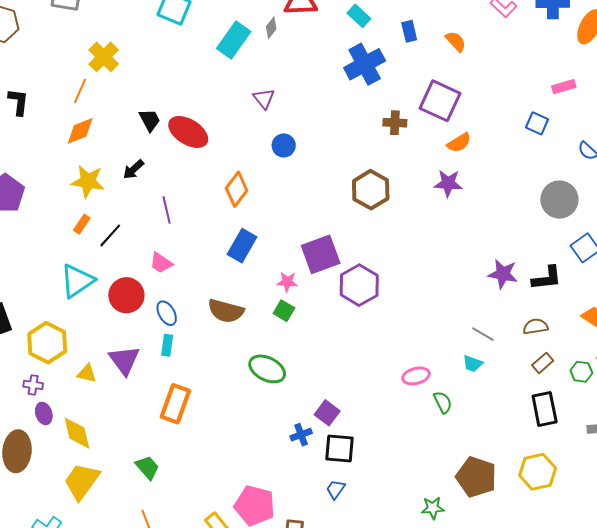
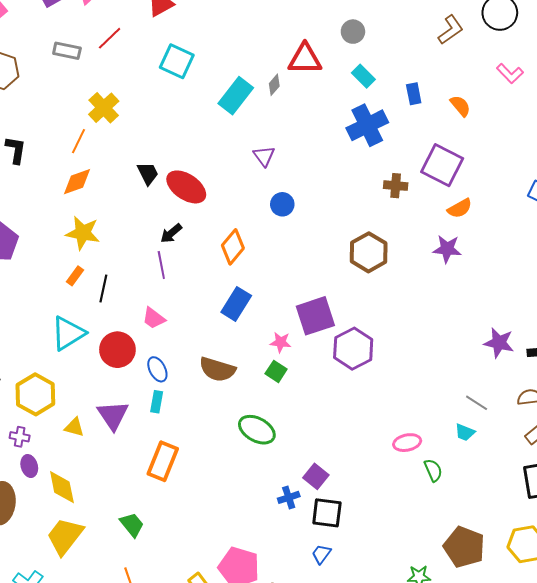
black arrow: (133, 169) -> (171, 233), moved
black line: (110, 235) -> (103, 289), turned -32

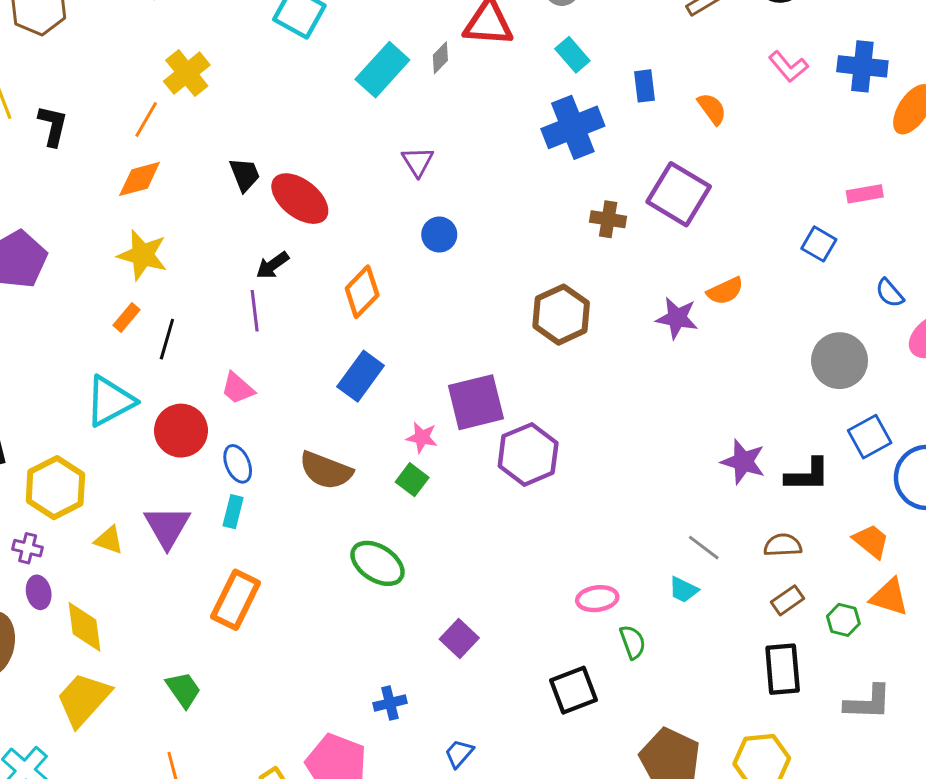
orange semicircle: (460, 208) -> (725, 291), moved
blue cross: (289, 497) -> (390, 703), moved
black square: (327, 513) -> (573, 690), moved, turned -32

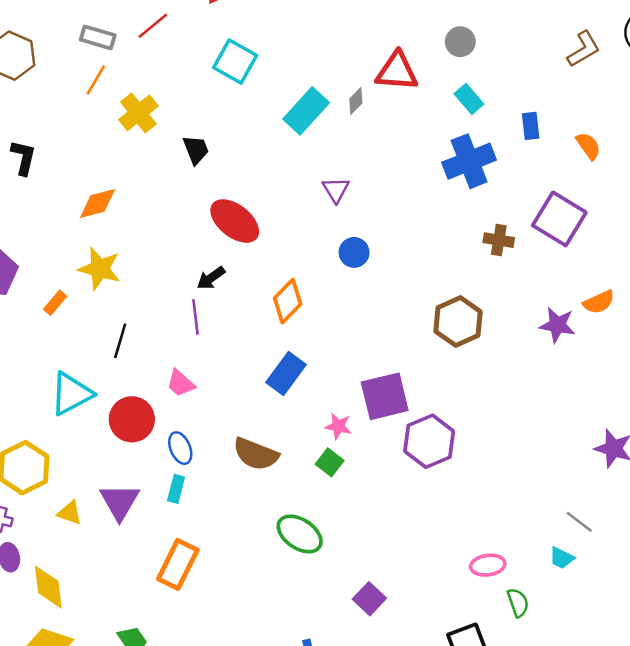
orange line: (146, 120) -> (96, 80), moved
black trapezoid: (245, 175) -> (196, 150), moved
orange rectangle: (127, 318) -> (55, 303), moved

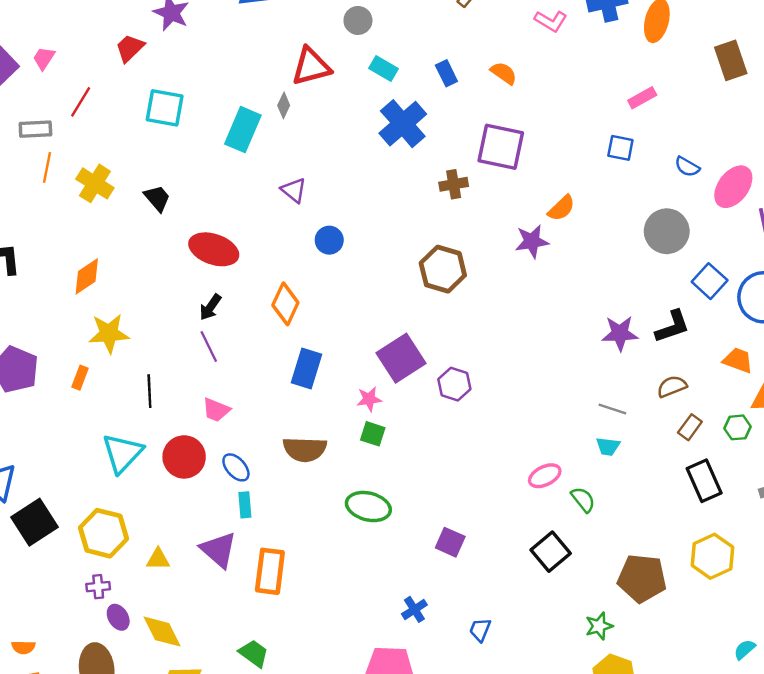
purple hexagon: (429, 441) -> (454, 384), size x0.7
purple triangle: (120, 502) -> (219, 550), moved

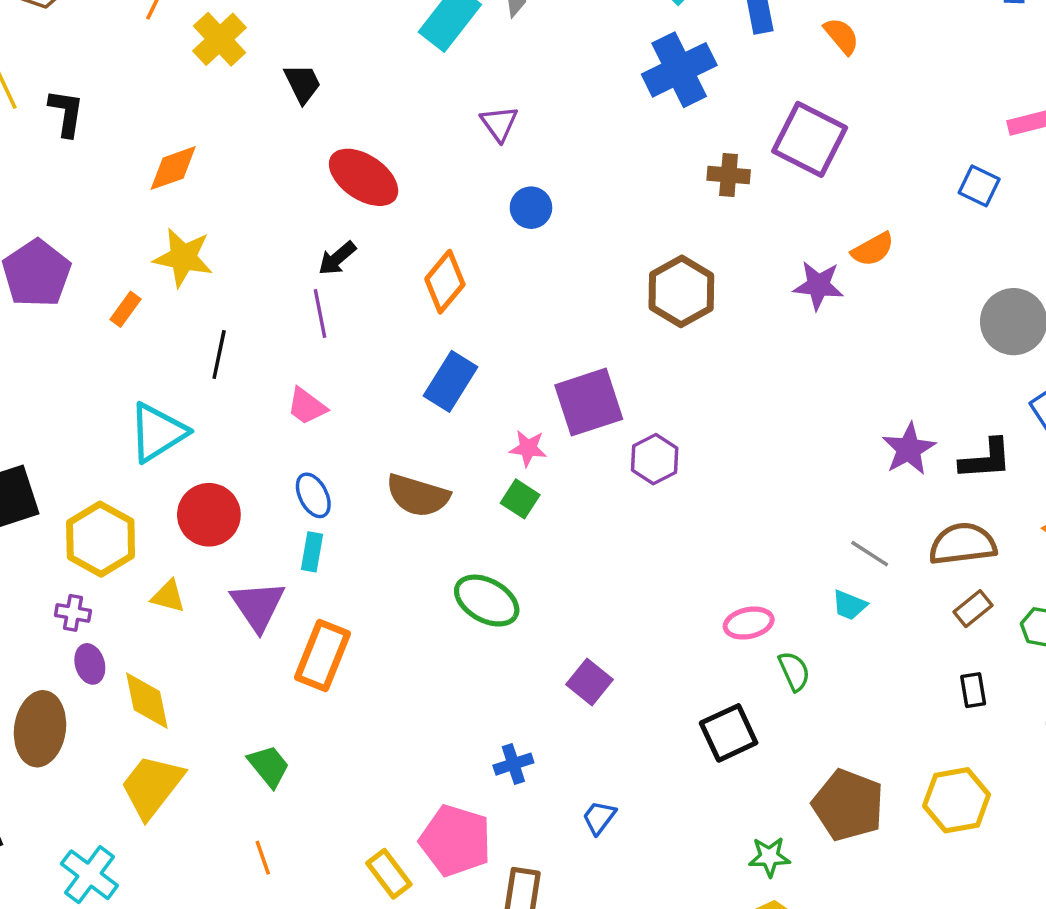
purple star: (620, 333) -> (909, 449), turned 30
brown semicircle: (672, 386) -> (963, 544), size x1.5
red circle: (184, 457) -> (209, 515), moved
black rectangle: (704, 481) -> (973, 690), size x0.6

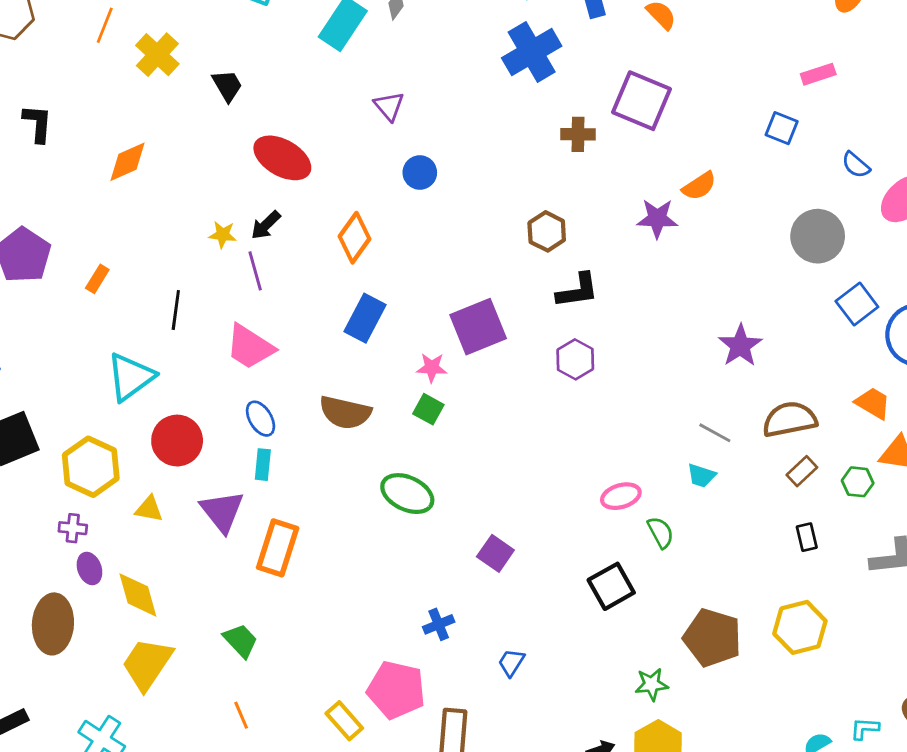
yellow star: (183, 258) -> (223, 235), moved, size x0.6
brown hexagon: (681, 291) -> (547, 231), size x0.7
pink trapezoid: (307, 406) -> (250, 347), size x1.5
purple hexagon: (655, 459) -> (575, 359), moved
black L-shape: (986, 459) -> (578, 291), moved

